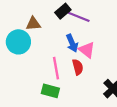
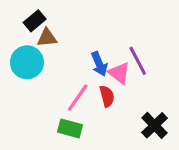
black rectangle: (63, 11) -> (35, 21), moved
purple line: (79, 17) -> (138, 61), moved, turned 40
pink line: (56, 68) -> (78, 98), turned 45

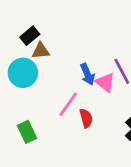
red semicircle: (107, 96) -> (86, 118), moved
green rectangle: (70, 128) -> (27, 132), moved, turned 50

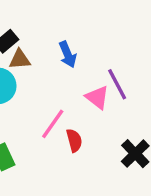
blue arrow: (87, 74) -> (68, 54), moved

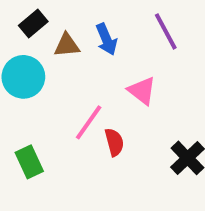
brown triangle: (20, 59) -> (67, 45), moved
purple line: (117, 84) -> (166, 31), moved

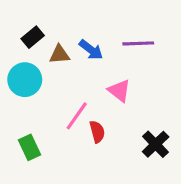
purple line: (166, 31) -> (138, 43), turned -64
blue arrow: (106, 39) -> (91, 50), turned -30

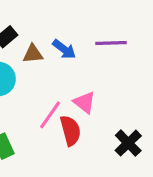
pink triangle: (119, 91) -> (84, 102), moved
red semicircle: (97, 132) -> (70, 131), size x1.4

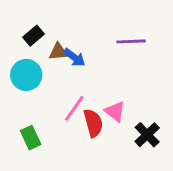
blue arrow: (64, 49) -> (74, 57), moved
pink triangle: (84, 102) -> (115, 111), moved

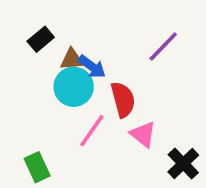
purple line: (131, 41) -> (163, 47), turned -44
cyan circle: (26, 75) -> (74, 87), moved
red semicircle: (93, 123) -> (123, 100), moved

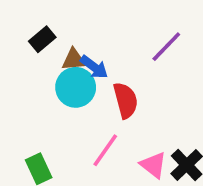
pink line: (92, 131) -> (105, 150), moved
pink triangle: (143, 134) -> (153, 165), moved

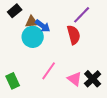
red semicircle: (126, 100) -> (74, 35), moved

